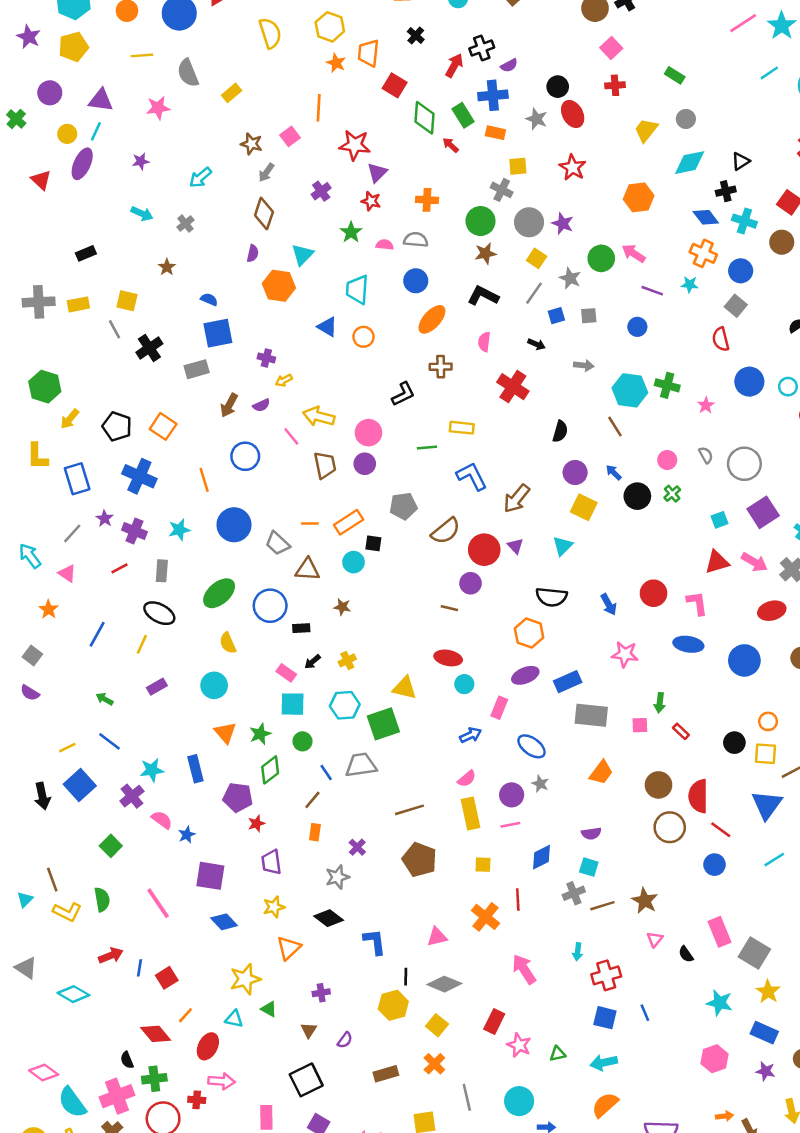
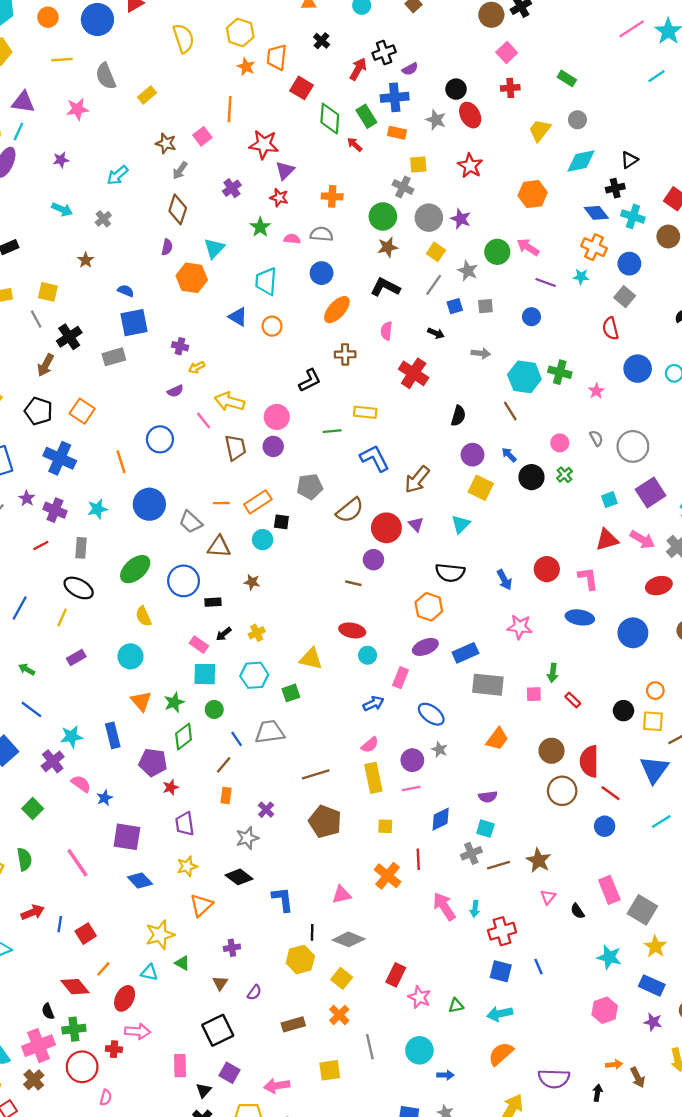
brown arrow: (229, 405) -> (46, 365), moved
green square: (383, 724) -> (291, 693), size x0.6
pink arrow: (524, 969) -> (444, 906), moved

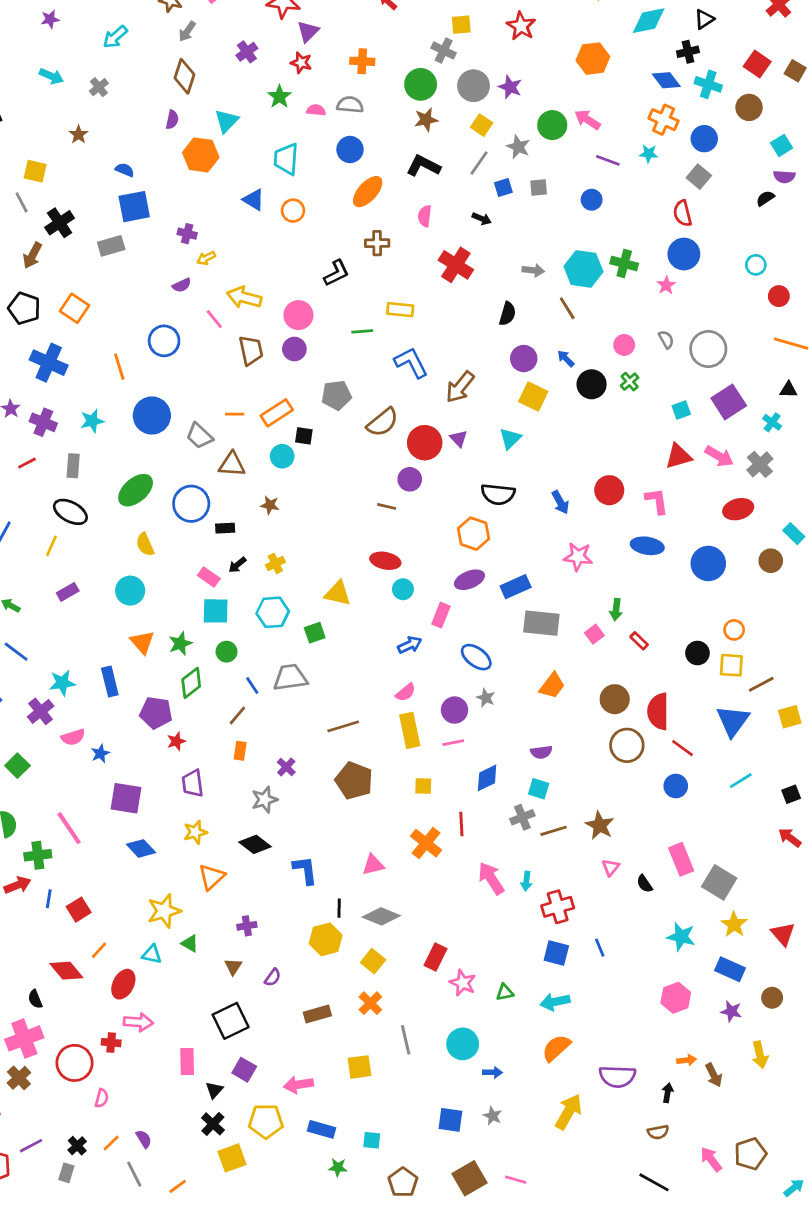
gray arrow: (481, 353) -> (533, 270), moved
blue circle: (638, 369) -> (684, 254), moved
pink square: (534, 694) -> (594, 634), turned -35
pink semicircle: (81, 784) -> (73, 737), turned 126
green cross: (74, 1029) -> (38, 855), moved

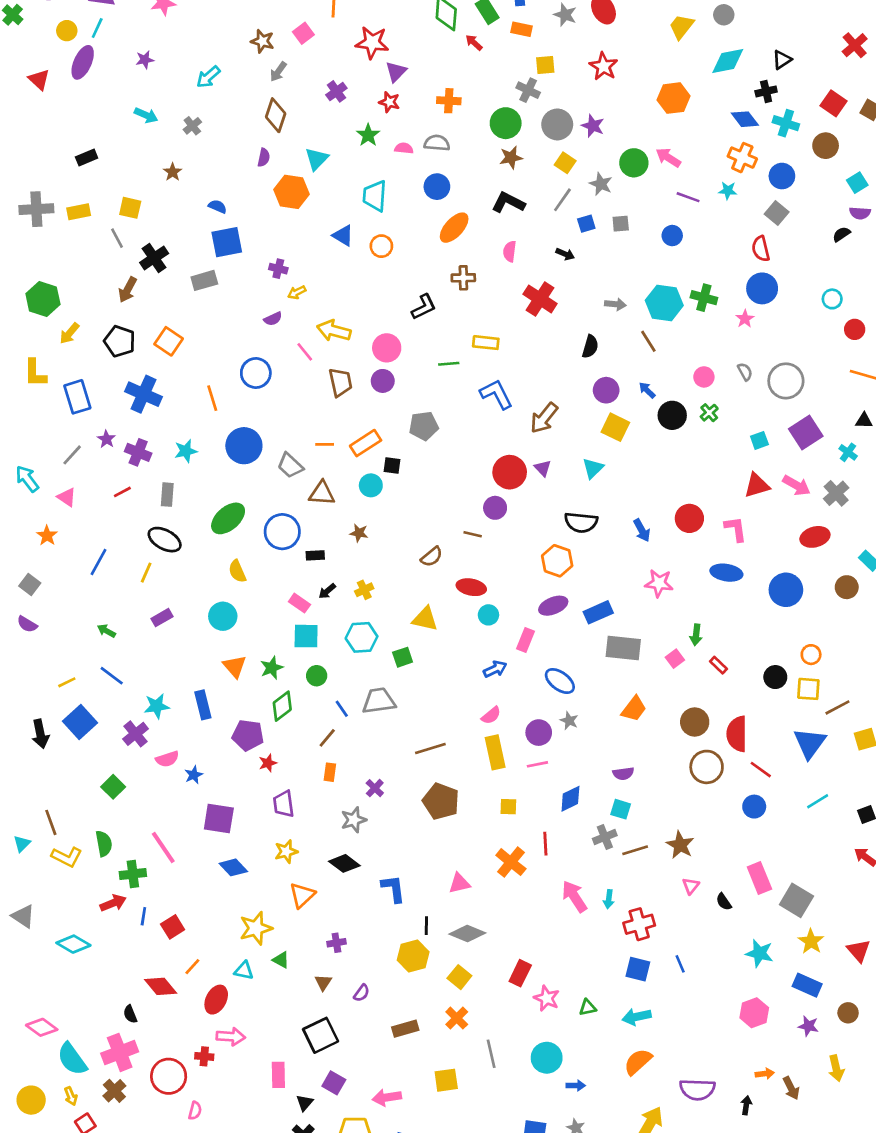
brown semicircle: (383, 422) -> (432, 557), moved, size x0.7

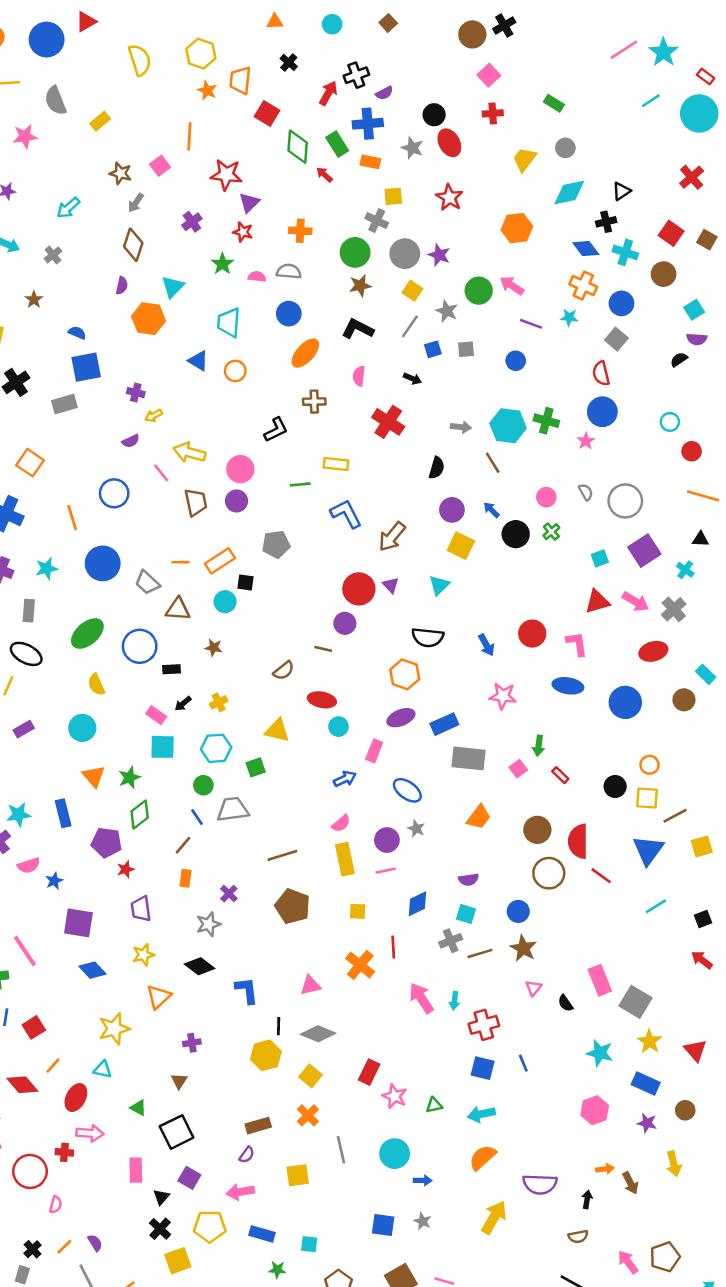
green circle: (317, 676) -> (203, 785), moved
blue circle: (754, 807) -> (518, 911), moved
green triangle: (281, 960) -> (138, 1108), moved
purple semicircle: (362, 993) -> (247, 1155), moved

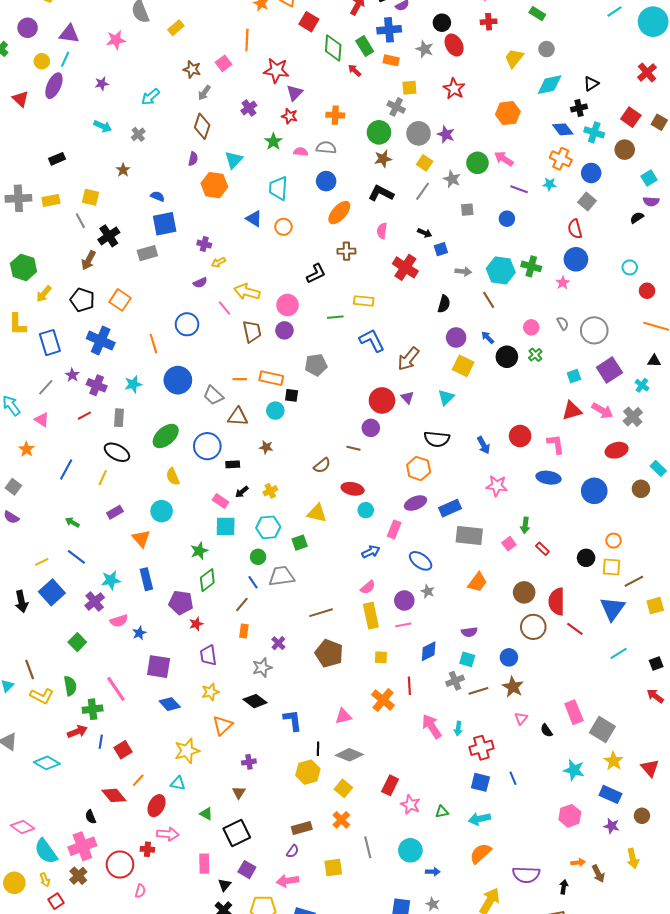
blue square: (433, 349) -> (441, 249), moved
orange rectangle: (220, 561) -> (271, 378), turned 45
orange triangle: (94, 776) -> (141, 539), moved

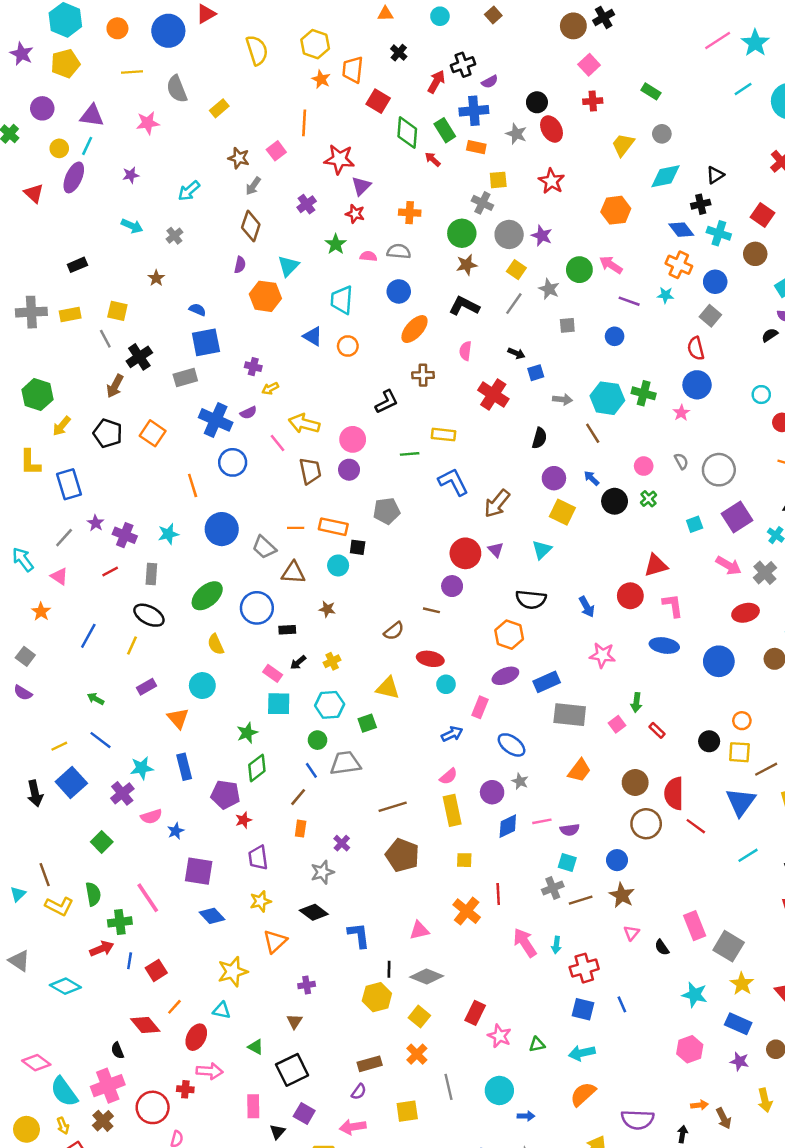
blue cross: (101, 341) -> (216, 420), moved
red triangle: (572, 411) -> (656, 565), moved
pink line: (403, 625) -> (542, 821), moved
blue diamond: (429, 651) -> (508, 826), moved

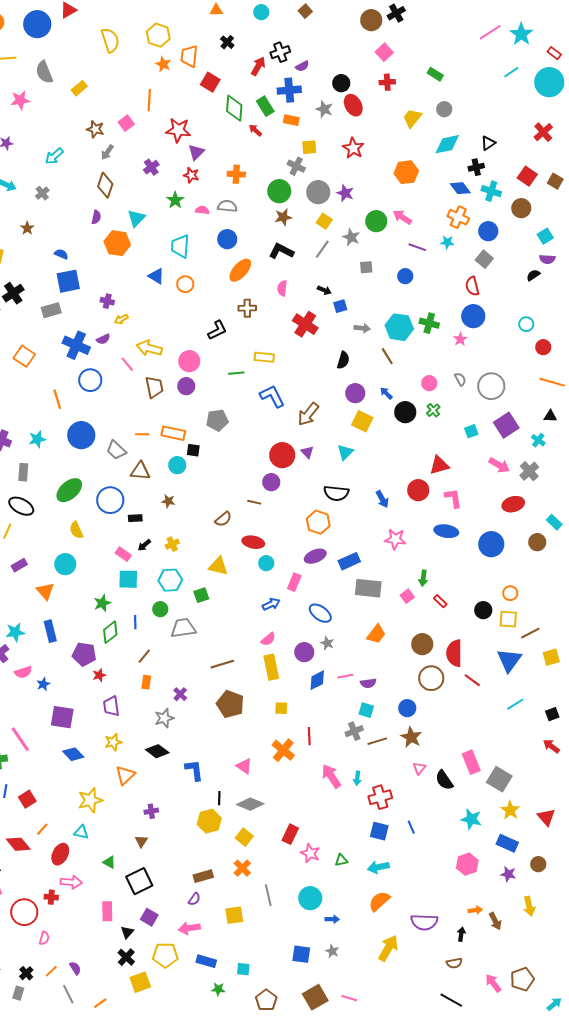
blue line: (311, 770) -> (135, 622), moved, turned 32
pink triangle: (419, 930) -> (244, 766), turned 48
black semicircle: (662, 947) -> (444, 780), size x1.5

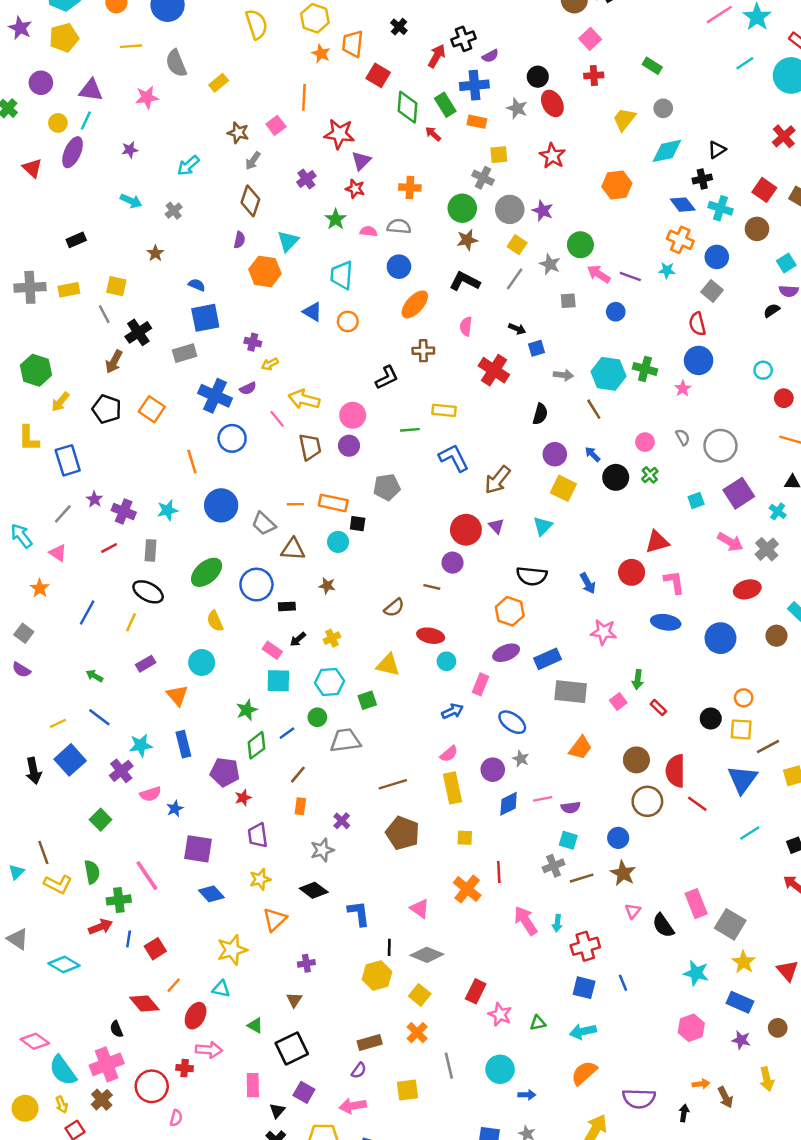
pink arrow: (402, 217) -> (599, 274), moved
blue line: (135, 622) -> (287, 733), turned 56

